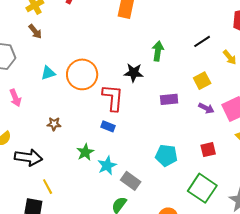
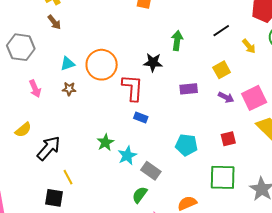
brown star: (54, 124) -> (69, 89), moved
blue rectangle: (108, 126) -> (141, 118), moved
black arrow: (28, 157) -> (49, 148), turned -56
green square: (202, 188) -> (223, 177), turned -32

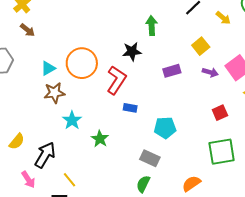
red L-shape: (133, 88) -> (116, 80), turned 40
pink arrow: (35, 89) -> (28, 180), moved
brown star: (69, 89) -> (54, 93), size x1.5
cyan pentagon: (186, 145) -> (165, 128), moved
cyan star: (127, 155) -> (72, 120), moved

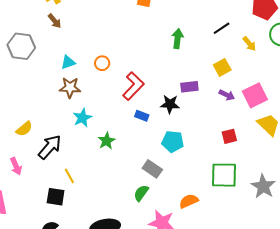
black star: (132, 51) -> (170, 104), moved
orange circle: (82, 63) -> (102, 63), size x0.5
pink arrow: (28, 180) -> (16, 166), moved

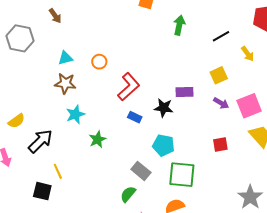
green arrow: (178, 39) -> (179, 25), moved
green square: (224, 175) -> (182, 175), moved

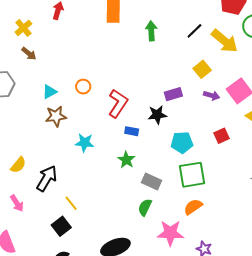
yellow arrow: (248, 54) -> (225, 41), size x1.8
cyan star: (75, 114) -> (84, 143), moved, turned -30
green star: (98, 139) -> (126, 160), moved
cyan pentagon: (163, 145) -> (182, 143), moved
black square: (42, 191) -> (61, 226), turned -36

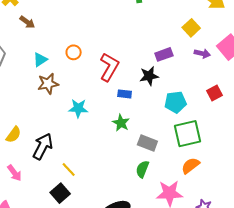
brown arrow: (29, 54) -> (27, 22), moved

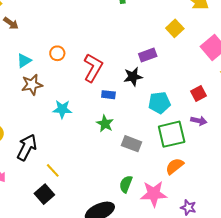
purple arrow: (202, 53) -> (199, 121), moved
green semicircle: (142, 169) -> (126, 184), moved

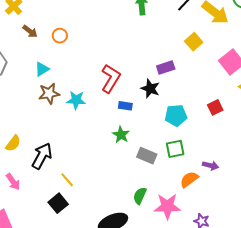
orange circle: (57, 53) -> (60, 36), moved
black star: (133, 77) -> (150, 89), turned 30
cyan star: (62, 109) -> (76, 100), moved
purple arrow: (199, 121) -> (211, 166), moved
green square: (172, 134) -> (175, 149), moved, size x0.7

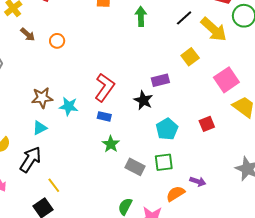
cyan triangle: (42, 69) -> (40, 128), moved
blue rectangle: (125, 106) -> (104, 116), moved
cyan pentagon: (176, 116) -> (167, 129), turned -30

